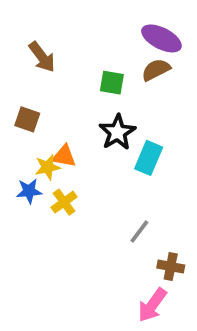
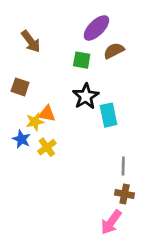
purple ellipse: (161, 38) -> (96, 28), moved, turned -72
cyan rectangle: (149, 158) -> (109, 115), turned -35
blue star: (29, 191) -> (21, 139), turned 30
gray line: (139, 232) -> (123, 166), moved, turned -36

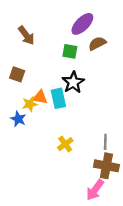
cyan rectangle: (109, 115) -> (58, 98), moved
yellow cross: (47, 147) -> (65, 144), moved
brown cross: (125, 194) -> (106, 166), size x1.5

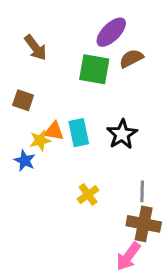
green square: (70, 51) -> (94, 69), size x1.5
black star: (73, 82) -> (122, 134), moved

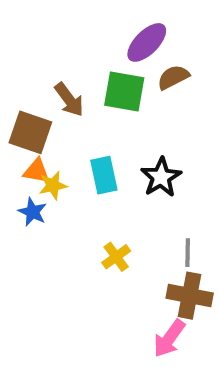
brown arrow: (35, 48) -> (69, 100), moved
brown square: (23, 100) -> (30, 132), size x1.5
orange triangle: (54, 131) -> (37, 171), moved

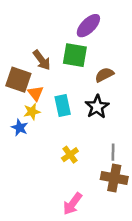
brown semicircle: (173, 77) -> (104, 75), moved
orange triangle: (37, 171) -> (36, 93), moved, turned 42
pink arrow: (169, 338) -> (72, 204), moved

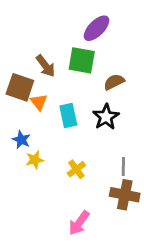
yellow star: (32, 112) -> (35, 160), moved

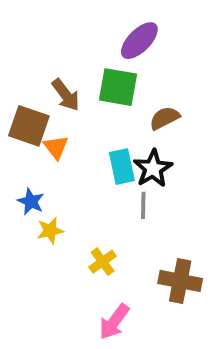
cyan rectangle: (68, 116) -> (122, 167), moved
gray line: (123, 167) -> (143, 205), moved
yellow cross: (76, 169) -> (103, 262), moved

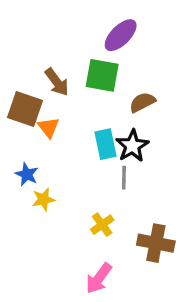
yellow cross: (103, 262) -> (102, 225), moved

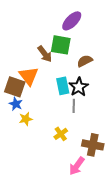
brown arrow: (57, 82) -> (45, 54), moved
brown square: (25, 109) -> (15, 87), moved
orange triangle: (49, 127) -> (29, 76), size x1.5
pink arrow: (99, 278) -> (77, 166), moved

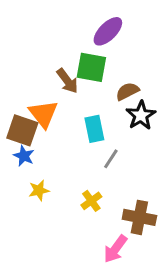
black star: (79, 87) -> (141, 115), moved
gray line: (74, 106) -> (111, 159), turned 32
yellow star: (26, 119) -> (39, 190), moved

